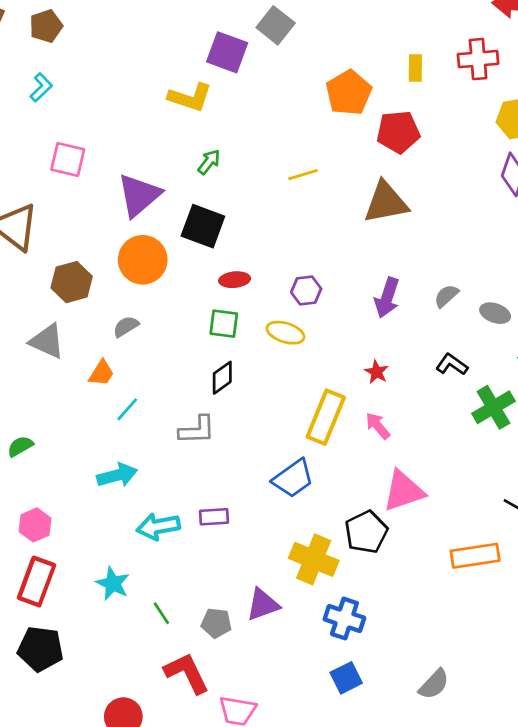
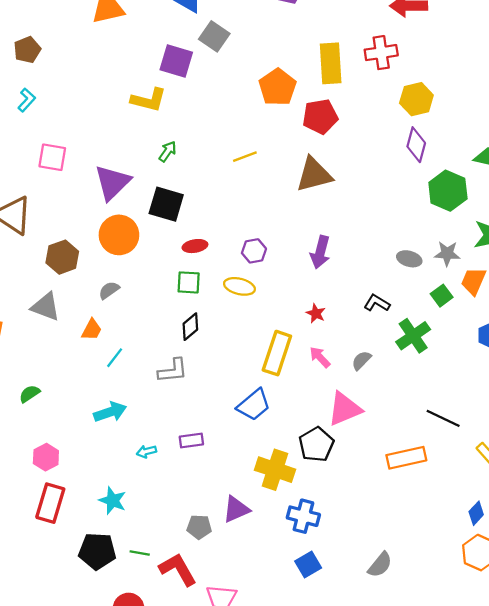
yellow rectangle: (415, 68) -> (331, 63), size x1.8
gray semicircle: (446, 296) -> (361, 360), moved
cyan arrow: (158, 526) -> (146, 452), size x0.6
green line: (161, 613) -> (140, 553), moved, turned -42
black pentagon: (40, 649) -> (97, 551), moved

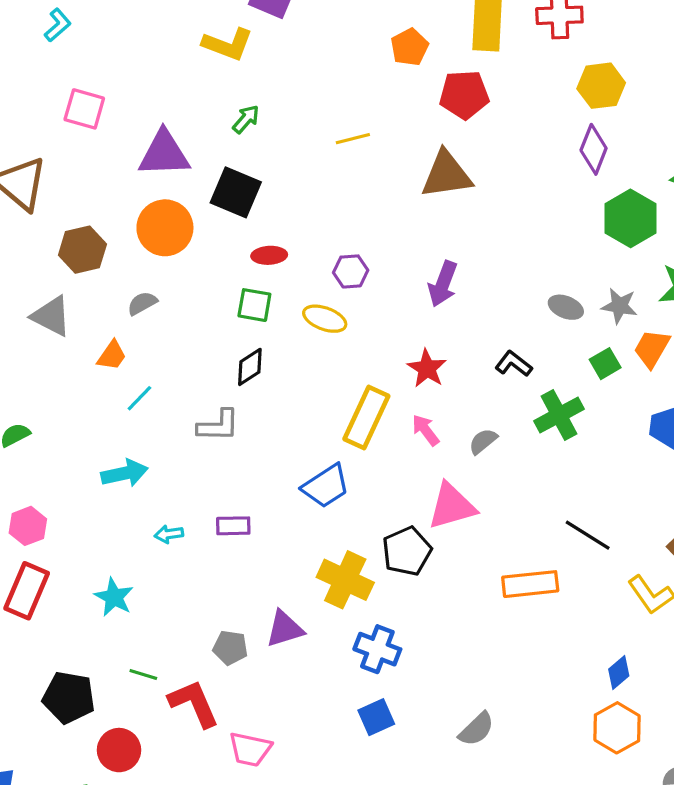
orange pentagon: (278, 87) -> (410, 47), size x0.7
purple triangle: (112, 182) -> (164, 154), turned 36
red star: (316, 313) -> (427, 368), size x1.4
black pentagon: (97, 551) -> (69, 697), moved

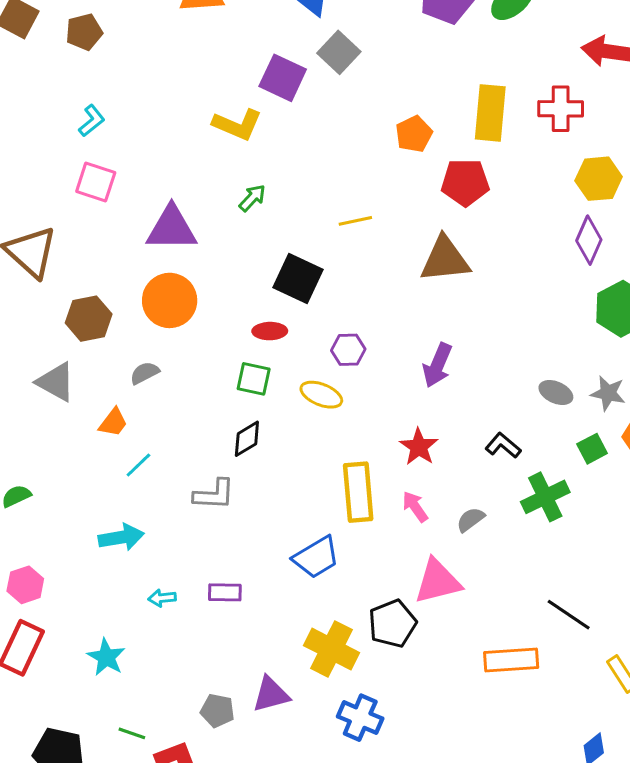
cyan L-shape: (58, 25) -> (92, 121), moved
black square: (236, 192) -> (298, 278), moved
yellow rectangle: (366, 418) -> (358, 492), turned -32

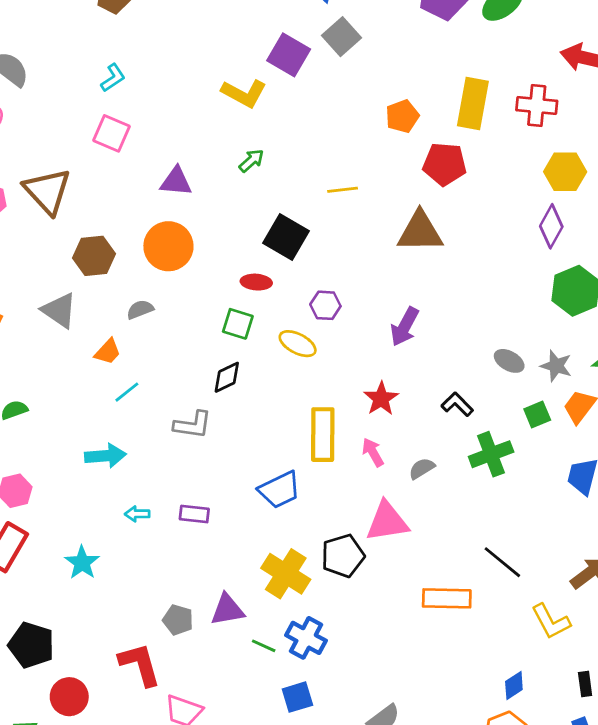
purple triangle: (172, 228) -> (176, 181), size x0.7
green line: (132, 733) -> (264, 646), moved

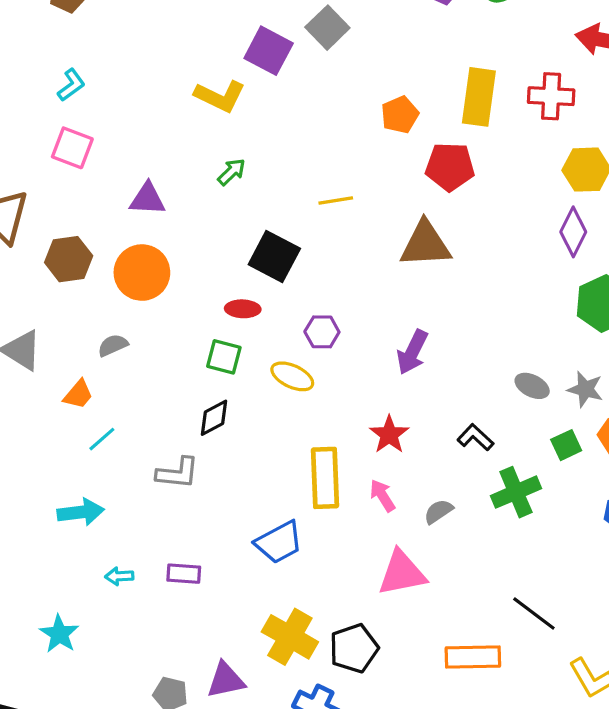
brown hexagon: (94, 256) -> (69, 259), moved
black pentagon: (343, 556) -> (354, 648), moved

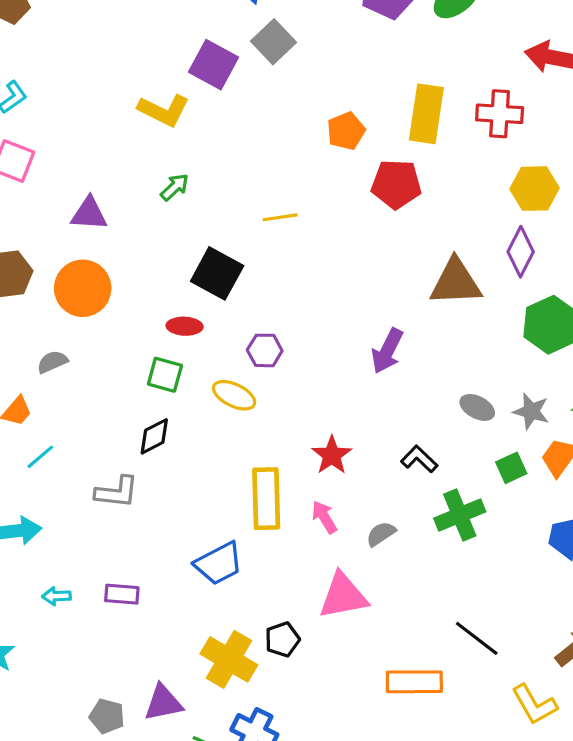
brown triangle: (425, 244) -> (456, 282), moved
purple arrow: (412, 352) -> (387, 351), moved
black pentagon: (354, 648) -> (282, 639), moved, size x0.7

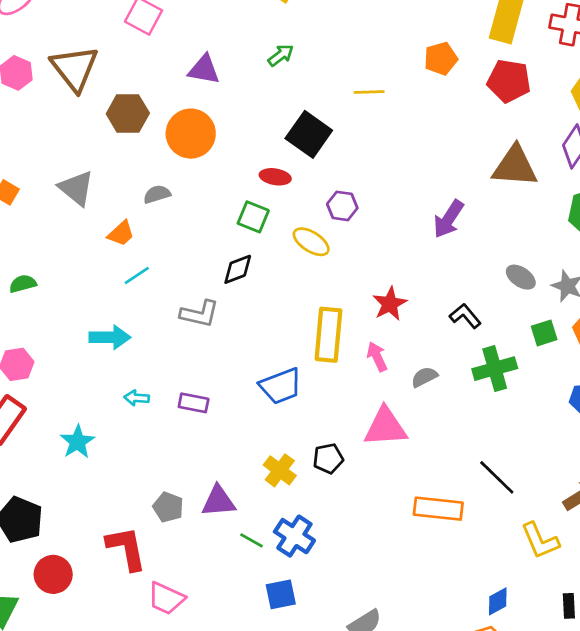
orange pentagon: (346, 131) -> (441, 59), moved
red pentagon: (396, 184) -> (509, 81), moved
yellow cross: (229, 659) -> (280, 470), size x0.7

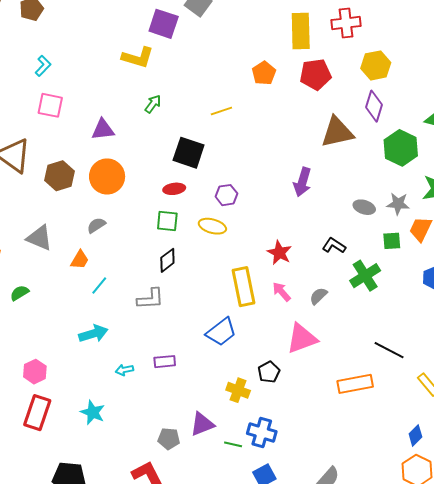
green semicircle: (23, 284) -> (19, 293), moved
green square: (544, 333) -> (392, 241), turned 30

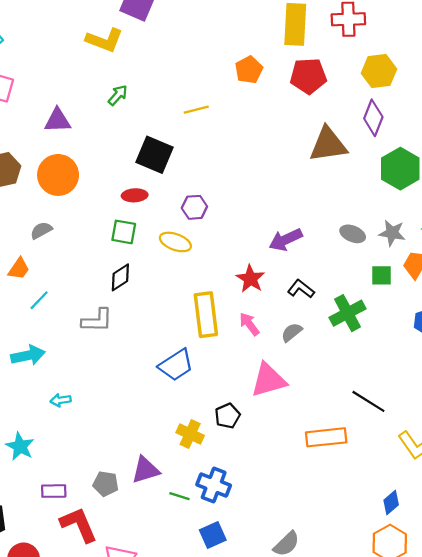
purple arrow: (302, 182) -> (286, 240), moved, turned 44
black L-shape: (334, 245) -> (301, 289), moved
purple rectangle: (165, 362) -> (54, 491), moved

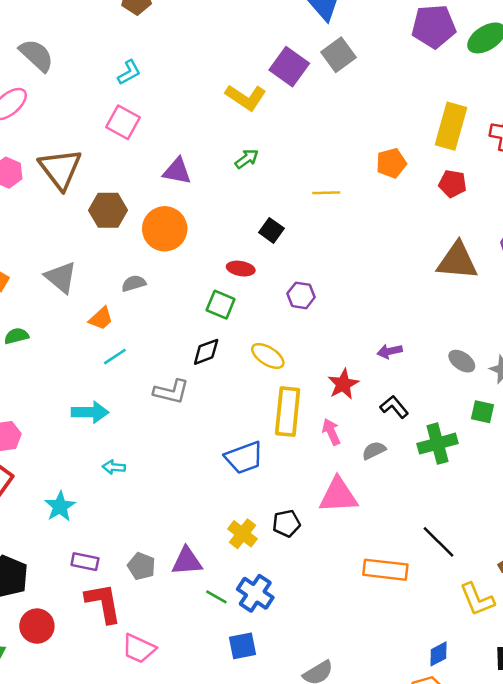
red pentagon: (308, 76) -> (453, 184), size x0.7
black square: (155, 155) -> (271, 230), size x0.6
purple arrow: (286, 240) -> (390, 351), size x0.7
yellow ellipse: (175, 242) -> (268, 356), moved

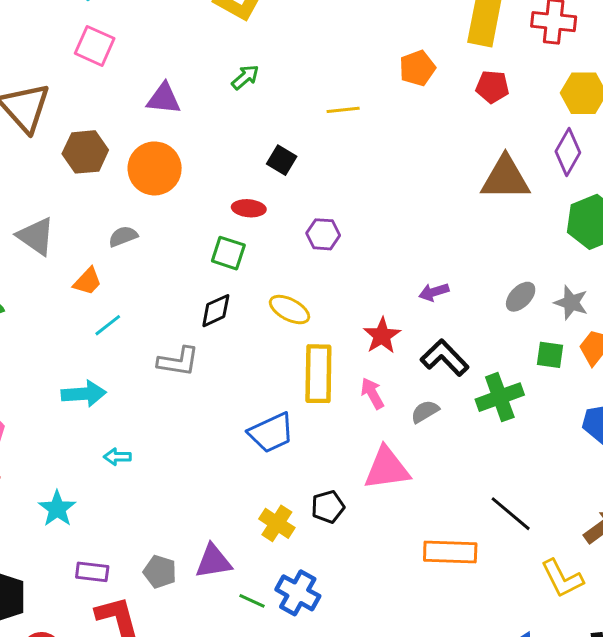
gray ellipse: (462, 361) -> (521, 297), turned -76
black L-shape: (394, 407) -> (445, 358), size x1.4

